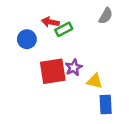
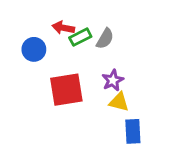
gray semicircle: (106, 16) -> (105, 39), moved
purple star: (74, 68) -> (113, 80), moved

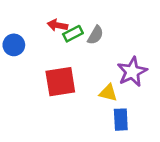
blue circle: (34, 49) -> (14, 45), moved
purple star: (113, 80) -> (132, 72), moved, size x1.5

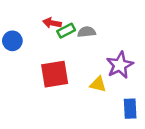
gray semicircle: (95, 35) -> (87, 32), turned -126
blue rectangle: (121, 120) -> (130, 109), moved

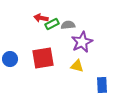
blue circle: (12, 41) -> (10, 59), moved
purple star: (120, 65) -> (82, 42), moved

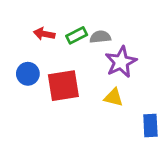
red arrow: (41, 18) -> (44, 34), moved
blue circle: (10, 59) -> (28, 74), moved

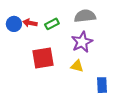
gray semicircle: (100, 37) -> (85, 16), moved, size x1.5
blue circle: (28, 74) -> (14, 24), moved

